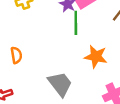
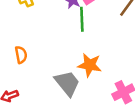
orange star: (96, 57) -> (90, 65), moved

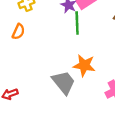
orange semicircle: (21, 55) -> (18, 32), moved, turned 35

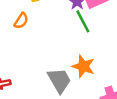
green line: (77, 23) -> (83, 21), turned -35

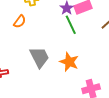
gray trapezoid: (59, 80) -> (40, 57), moved

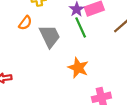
gray trapezoid: (40, 57) -> (50, 36), moved

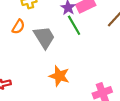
orange star: (78, 68) -> (59, 76), moved

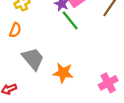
gray trapezoid: (44, 37) -> (33, 59), moved

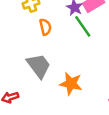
orange semicircle: (15, 30) -> (45, 27), moved, turned -40

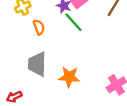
gray trapezoid: (39, 66) -> (37, 64), turned -135

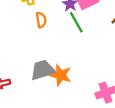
gray trapezoid: (37, 64) -> (43, 70), moved, turned 60

